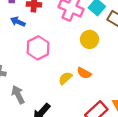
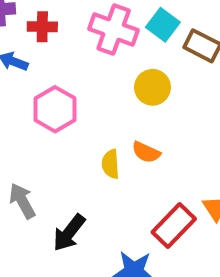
yellow semicircle: (65, 78) -> (111, 164), turned -48

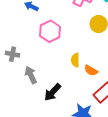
orange semicircle: (146, 152) -> (91, 70), moved

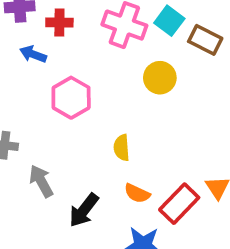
orange semicircle: (91, 70) -> (137, 193), moved

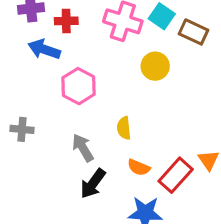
blue arrow: (33, 54) -> (44, 49), size x1.4
gray arrow: (41, 181) -> (83, 148), moved

